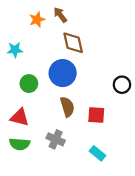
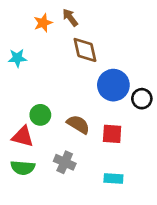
blue circle: (63, 73) -> (113, 85), moved
green circle: (29, 84) -> (40, 115), moved
brown semicircle: (67, 107) -> (78, 124), turned -42
cyan rectangle: (98, 153) -> (113, 179), turned -35

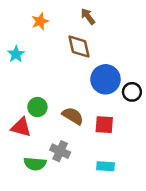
brown arrow: (70, 17) -> (88, 16), moved
cyan star: (17, 58) -> (16, 54), turned -30
green semicircle: (23, 168) -> (35, 164), moved

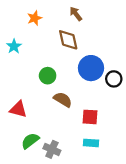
green circle: (37, 107) -> (48, 76), moved
red square: (104, 125) -> (90, 117), moved
gray cross: (60, 151) -> (52, 149), moved
green semicircle: (35, 164) -> (30, 141), turned 138

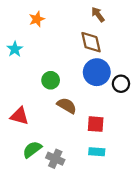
brown arrow: (76, 14) -> (98, 15), moved
brown diamond: (68, 40) -> (91, 42), moved

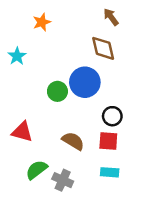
blue circle: (97, 72) -> (85, 82), moved
black circle: (121, 84) -> (112, 116), moved
brown semicircle: (67, 106) -> (73, 141), moved

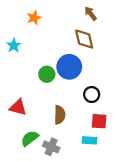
brown semicircle: (73, 141) -> (60, 115), turned 60
red square: (108, 141) -> (99, 121), moved

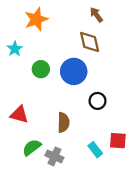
orange star: (34, 18) -> (36, 19), size x1.5
green circle: (47, 74) -> (41, 69), moved
red square: (99, 121) -> (118, 141), moved
cyan rectangle: (90, 140) -> (95, 150), turned 48

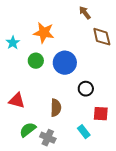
orange star: (36, 19) -> (44, 33), moved, turned 30
brown diamond: (90, 42) -> (102, 37), moved
red square: (118, 141) -> (101, 114), moved

